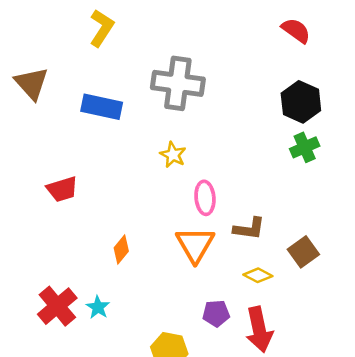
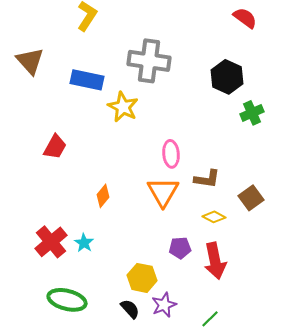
black hexagon: (301, 102) -> (227, 77), moved
yellow star: (173, 155) -> (123, 107), moved, size x1.4
red trapezoid: (62, 189) -> (55, 147), turned -44

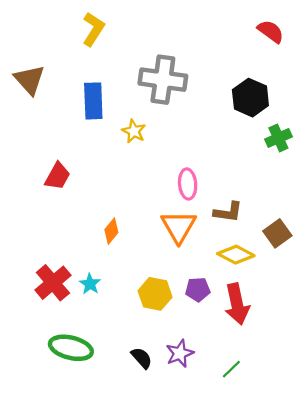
blue rectangle: (87, 80) -> (93, 101), turned 76
yellow star: (123, 107) -> (134, 131), size x0.7
yellow diamond: (214, 217) -> (236, 255), size x1.4
yellow hexagon: (142, 278) -> (155, 294), moved

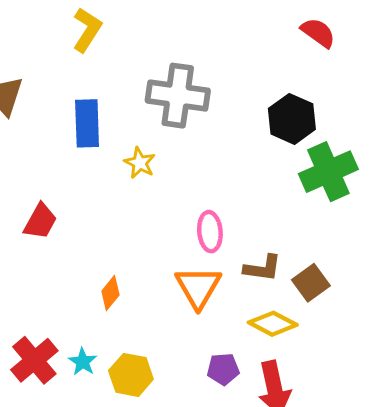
green cross: (278, 138) -> (328, 172), size x1.6
brown square: (277, 233) -> (311, 283), moved
yellow hexagon: (155, 294) -> (131, 375), moved

